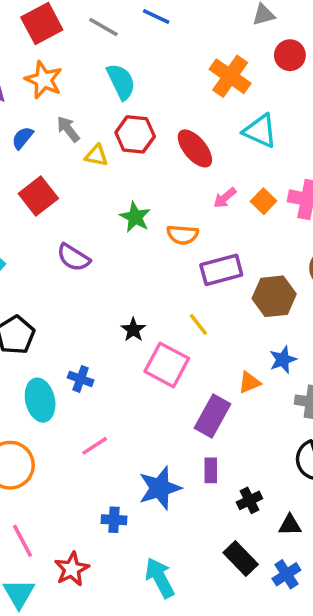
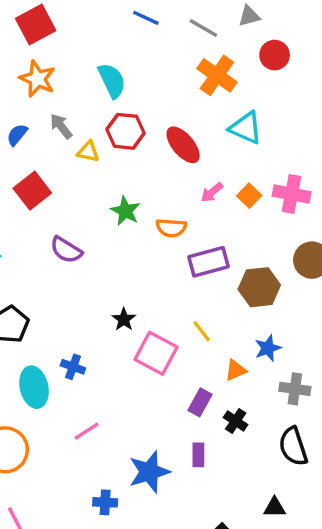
gray line: (103, 27) -> (203, 28), moved
yellow line: (198, 324) -> (202, 331), moved
purple rectangle: (213, 416) -> (200, 402), size x0.7
black cross: (249, 500) -> (236, 421), moved, turned -30

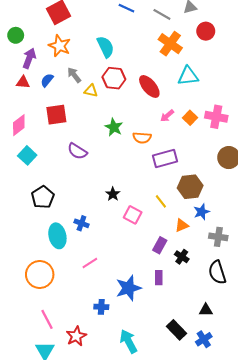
cyan triangle: (246, 128) -> (188, 76), turned -30
red square: (32, 191) -> (56, 115), turned 30
brown hexagon: (259, 287) -> (190, 187), moved
pink square: (156, 353) -> (133, 215), size x0.7

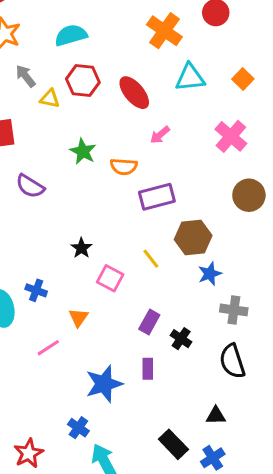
cyan semicircle: (105, 47) -> (71, 35), turned -80
pink cross: (216, 117) -> (231, 136), turned 30
orange square: (190, 118) -> (243, 79), moved
orange triangle: (182, 225) -> (78, 317), moved, turned -32
blue cross: (101, 307) -> (78, 428), moved, turned 32

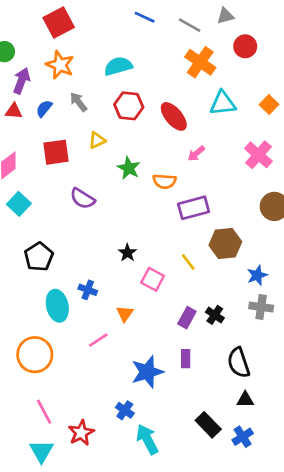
yellow triangle: (50, 99) -> (97, 140), moved, turned -36
blue star: (210, 274) -> (257, 275), moved
black cross: (181, 339) -> (215, 315), moved
black semicircle: (232, 361) -> (239, 363), moved

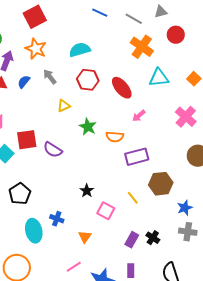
red square: (56, 152) -> (27, 140), moved
pink line: (98, 340) -> (74, 267), moved

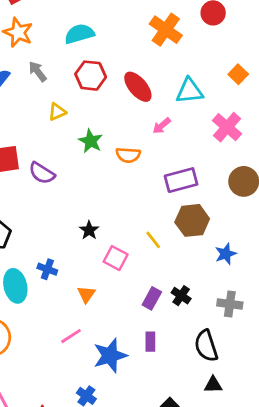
cyan triangle: (159, 78) -> (189, 91), moved
purple rectangle: (137, 157) -> (181, 180), moved
gray cross: (188, 232) -> (230, 304), moved

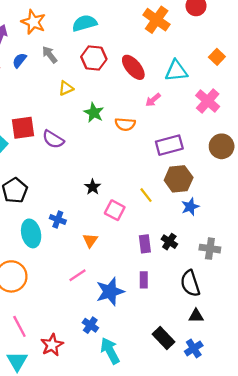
blue star: (226, 254) -> (190, 207), moved
purple rectangle: (152, 298) -> (145, 244), turned -36

